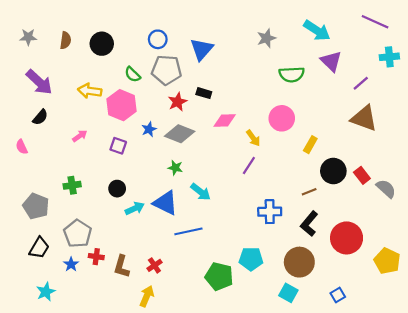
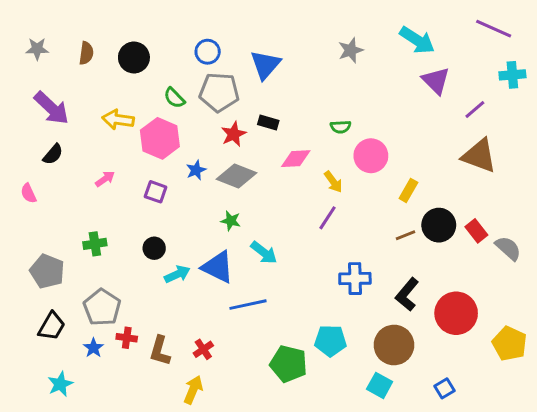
green semicircle: (292, 74) -> (341, 127), moved, size x0.6
brown line: (309, 192) -> (406, 235), moved

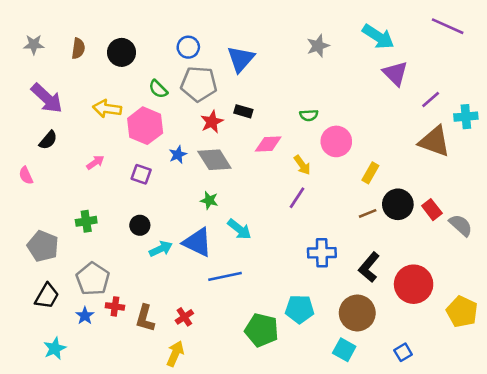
cyan cross: (512, 75) -> (466, 117), moved
gray diamond: (236, 176) -> (214, 160), turned 36

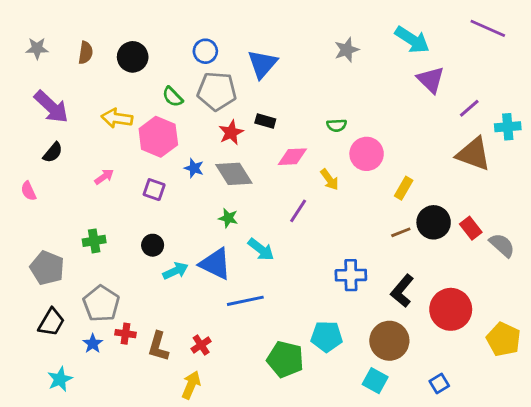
blue star: (178, 155) -> (194, 168), turned -30
purple line: (297, 198) -> (298, 211), moved

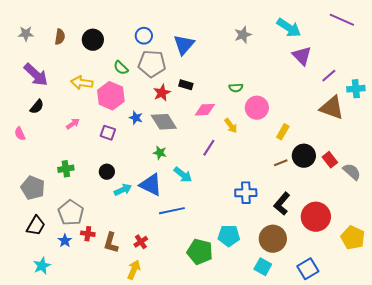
blue square: (439, 384) -> (308, 269), size x1.5

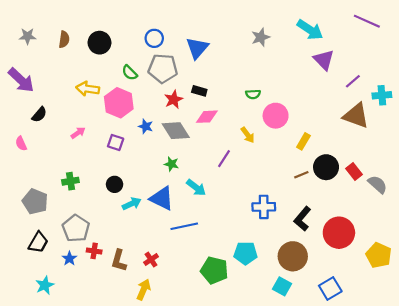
purple arrow: (36, 75) -> (21, 80), moved
pink diamond: (205, 110) -> (207, 117), moved

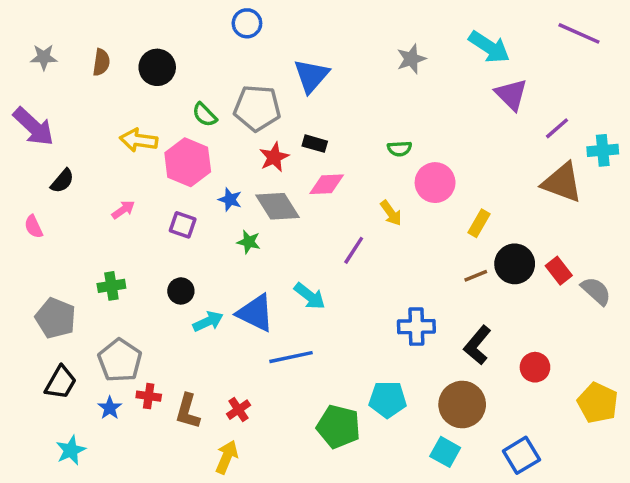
blue circle: (154, 38) -> (247, 23), moved
green star: (171, 164) -> (249, 242), moved
red circle: (339, 233) -> (535, 367), size x0.6

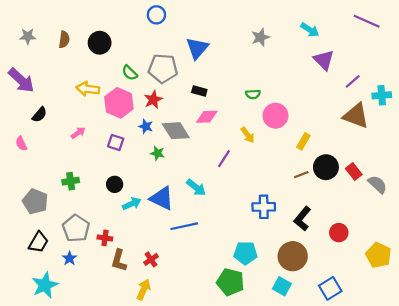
cyan arrow: (489, 47) -> (310, 30), size x0.7
red star: (274, 157) -> (153, 100), moved
red cross: (149, 396) -> (105, 238), moved
green pentagon: (338, 427) -> (230, 282), moved
cyan star: (71, 450) -> (45, 285), size x1.4

